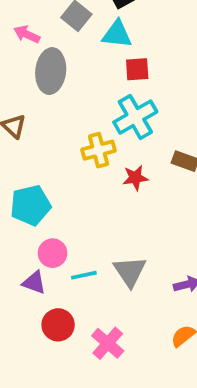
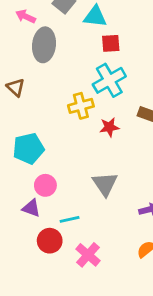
gray triangle: (130, 272) -> (105, 184), moved
cyan line: (84, 275) -> (70, 219), moved

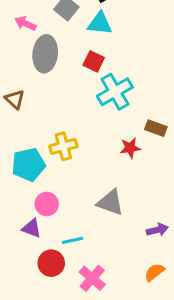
red square: (111, 43) -> (94, 61), moved, turned 30
yellow cross: (81, 106) -> (63, 146), moved
red star: (109, 127) -> (130, 148), moved
gray triangle: (105, 184) -> (110, 202), turned -36

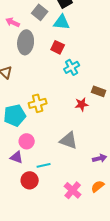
cyan cross: (115, 92) -> (72, 67), size x0.7
pink cross: (92, 278) -> (73, 190), moved

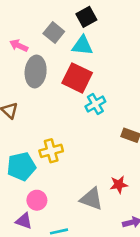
red square: (58, 47) -> (77, 78), size x1.6
red star: (82, 104) -> (119, 185), moved

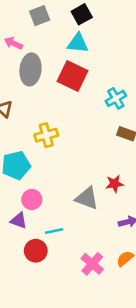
gray square: (54, 32) -> (40, 16), moved, turned 30
cyan cross: (95, 104) -> (116, 98), moved
yellow cross: (51, 151) -> (46, 135), moved

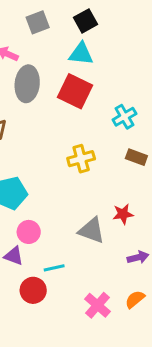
yellow cross: (46, 135) -> (81, 159), moved

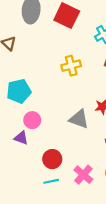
cyan line: (54, 268) -> (51, 181), moved
red circle: (33, 290) -> (52, 159), moved

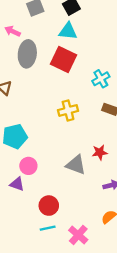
pink cross: (83, 175) -> (78, 235), moved

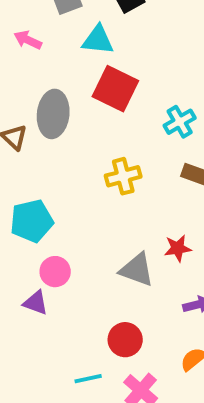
cyan triangle: (68, 31) -> (98, 40), moved
gray ellipse: (27, 54) -> (53, 114), moved
red circle: (49, 206) -> (125, 340), moved

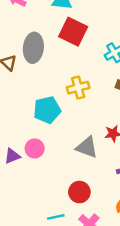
cyan pentagon: (32, 221) -> (47, 110), moved
purple triangle: (36, 303) -> (12, 156), moved, turned -42

